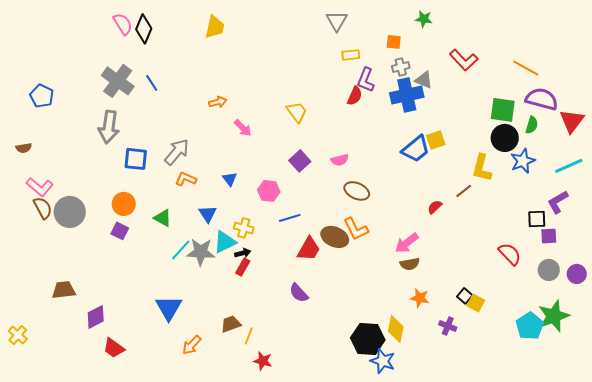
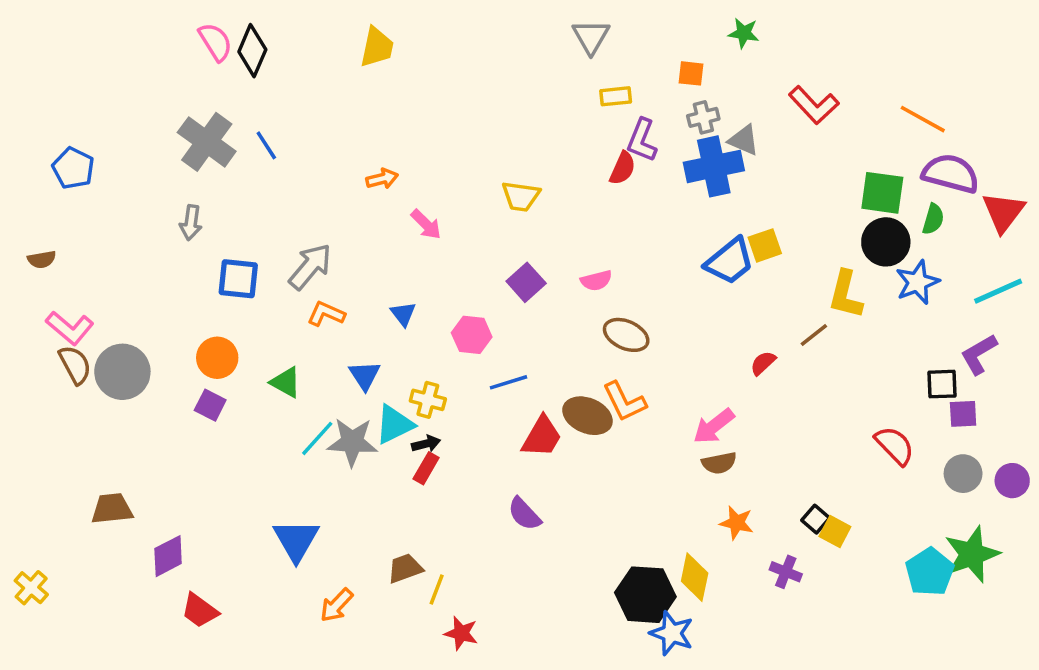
yellow trapezoid: (297, 112) -> (521, 196), turned 135
gray arrow: (109, 127) -> (191, 223), size x0.6

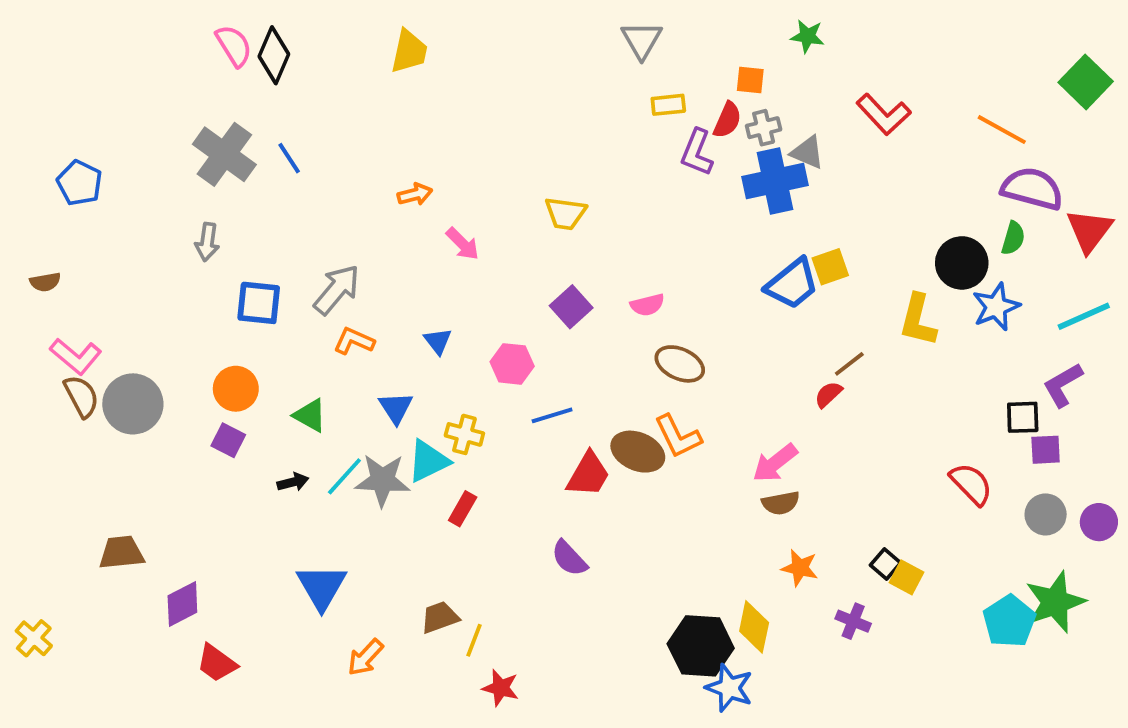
red semicircle: (623, 168) -> (727, 120), moved
green square: (882, 193) -> (1086, 82), moved, turned 36
brown line: (814, 335) -> (849, 364), moved
black arrow: (426, 444) -> (293, 482), moved

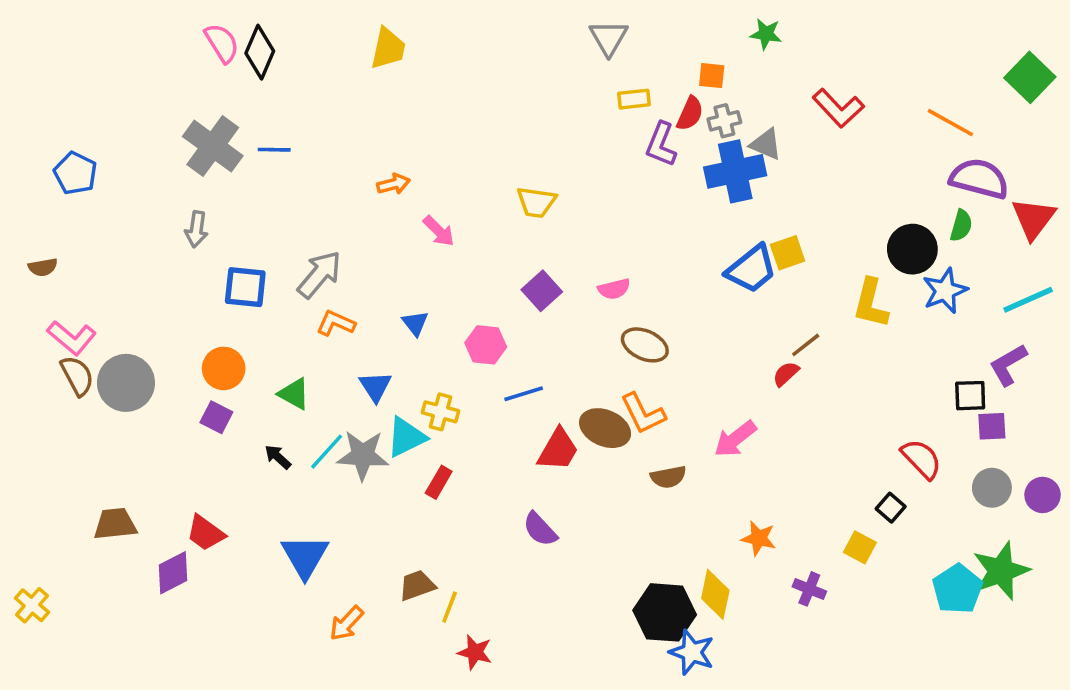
blue line: (289, 158) -> (274, 150), turned -56
black arrow: (293, 482) -> (278, 457), turned -124
brown semicircle: (781, 503) -> (668, 477), moved
black square: (886, 564) -> (891, 508), moved
red trapezoid: (217, 663) -> (206, 533), moved

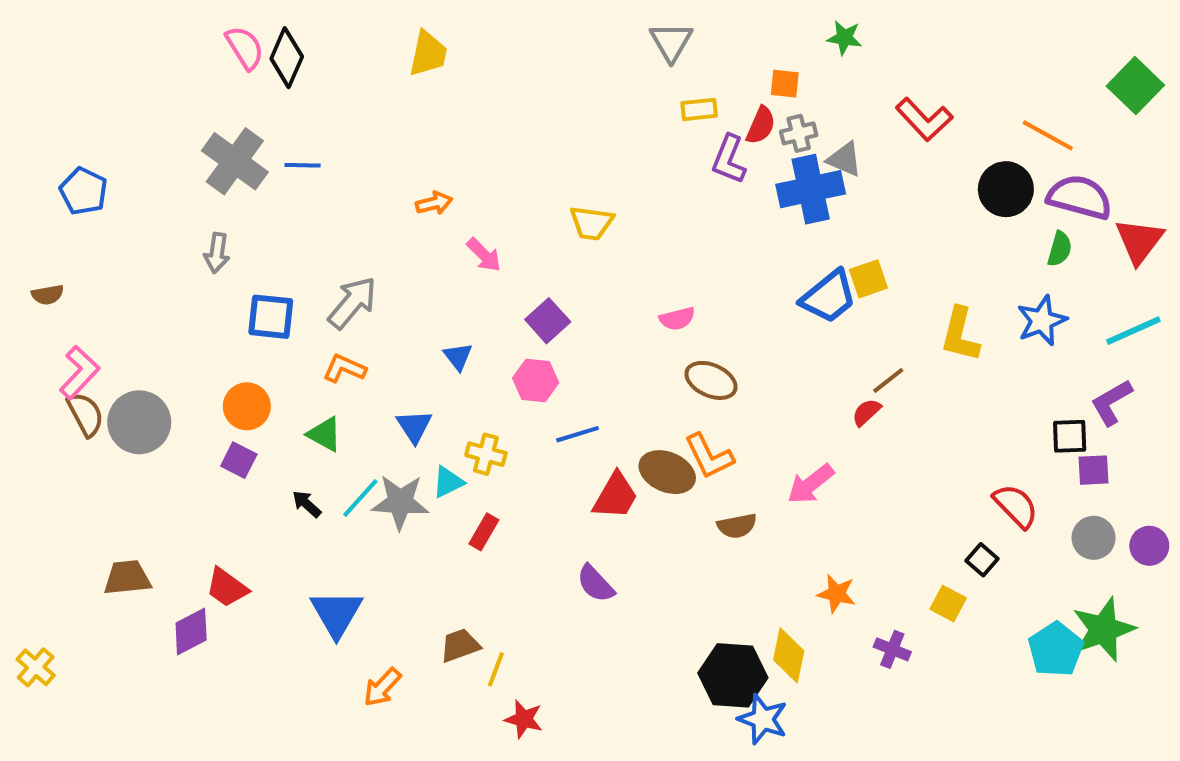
black circle: (912, 249) -> (1006, 189), moved
purple square: (542, 291) -> (548, 321), moved
orange L-shape: (336, 323) -> (344, 368), moved
pink L-shape: (72, 338) -> (79, 372), turned -87
cyan triangle: (406, 437) -> (448, 482), size x0.7

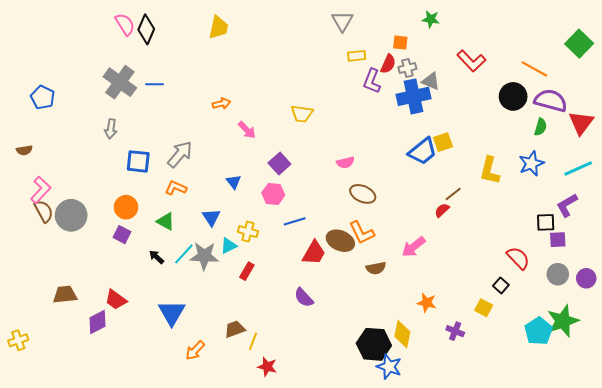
yellow cross: (36, 667) -> (18, 340), turned 30

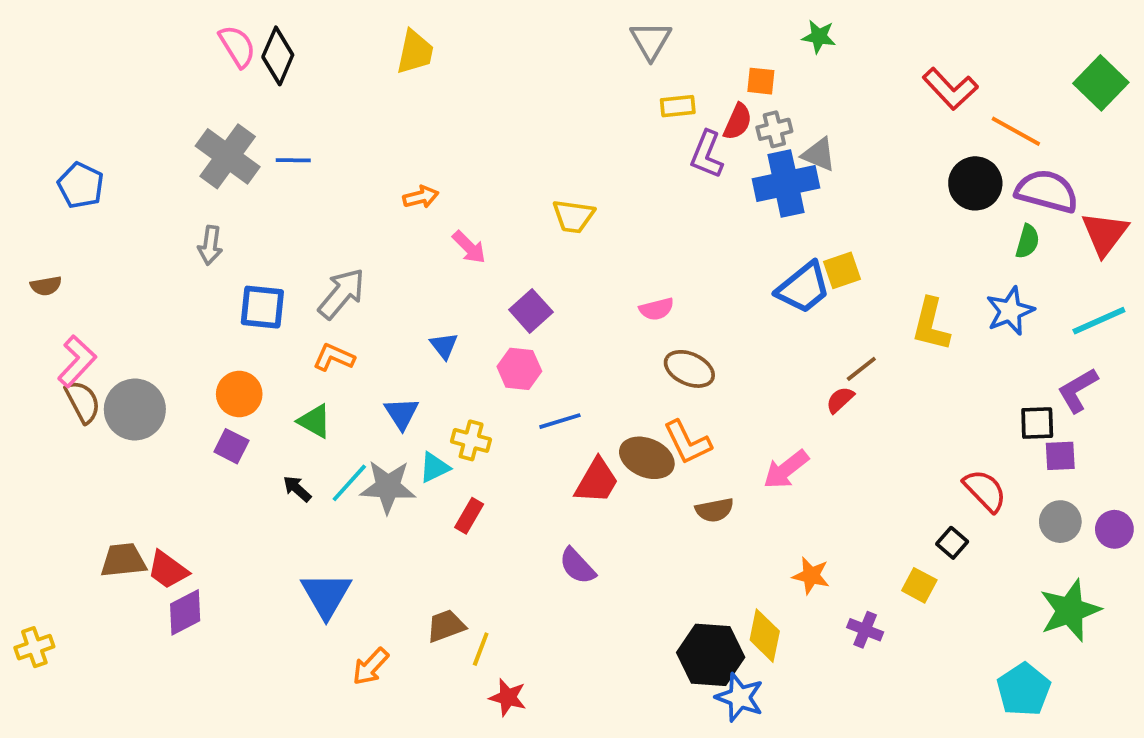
red L-shape: (471, 61) -> (950, 89), moved
red trapezoid: (116, 300) -> (168, 570), moved
cyan pentagon: (538, 331) -> (1024, 690), moved

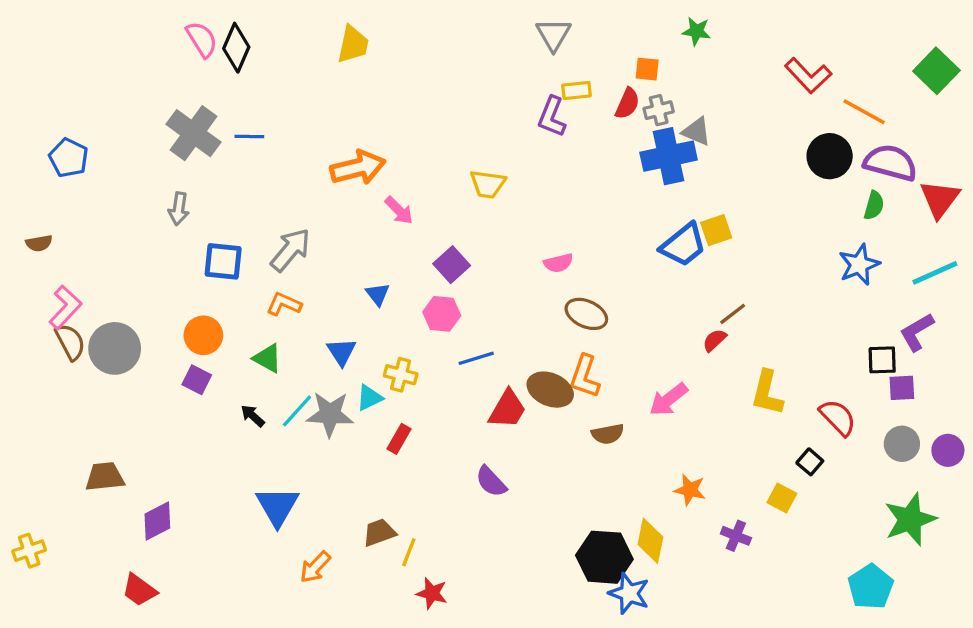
purple L-shape: (707, 154) -> (552, 117), moved
orange arrow: (421, 197) -> (358, 168), size x1.8
yellow L-shape: (931, 324) -> (767, 393), moved
orange L-shape: (687, 442) -> (585, 376), turned 45
red trapezoid: (168, 570) -> (139, 590), moved

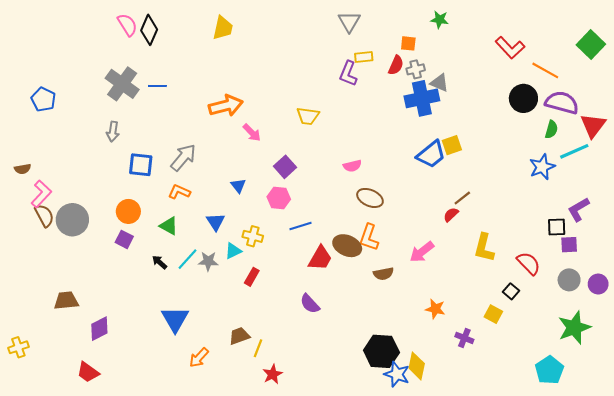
brown semicircle: (39, 243) -> (23, 169), moved
cyan line: (935, 273) -> (574, 151), moved
gray star: (330, 414) -> (208, 261), size x0.7
yellow diamond: (650, 541) -> (417, 366), moved
red star: (432, 593) -> (273, 374), turned 30

